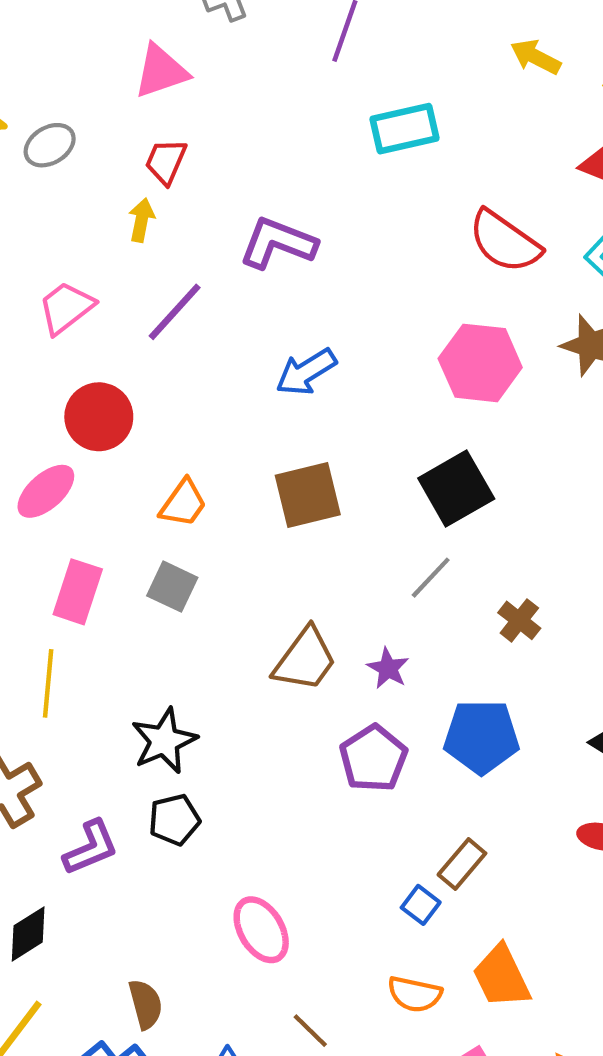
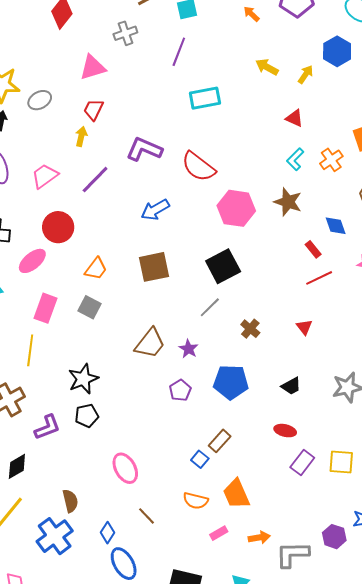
red semicircle: (505, 242) -> (198, 167), moved
purple pentagon: (373, 758) -> (180, 390), size x0.7

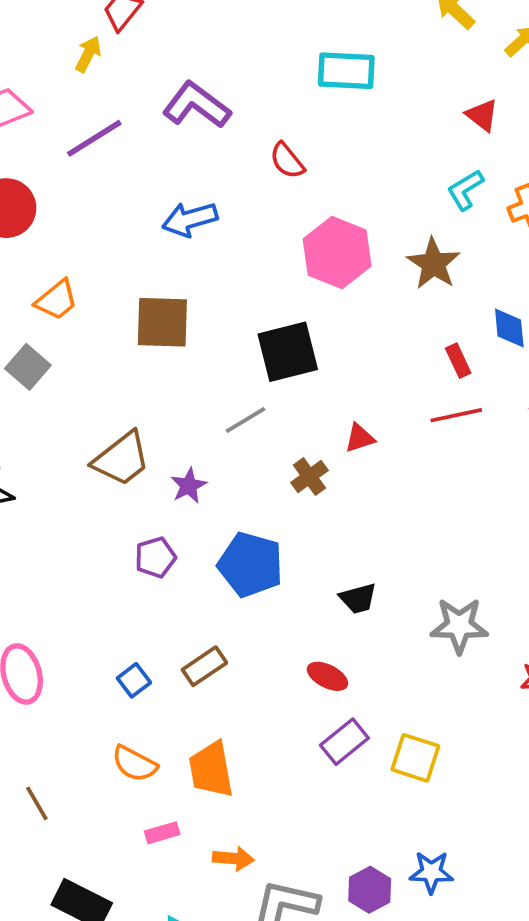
cyan rectangle: (205, 98) -> (346, 71), moved
red semicircle: (198, 167) -> (287, 161), size x0.6
red triangle: (304, 327) -> (360, 438), moved, turned 36
blue square: (200, 459) -> (134, 680), moved
brown line: (146, 516) -> (37, 803), moved

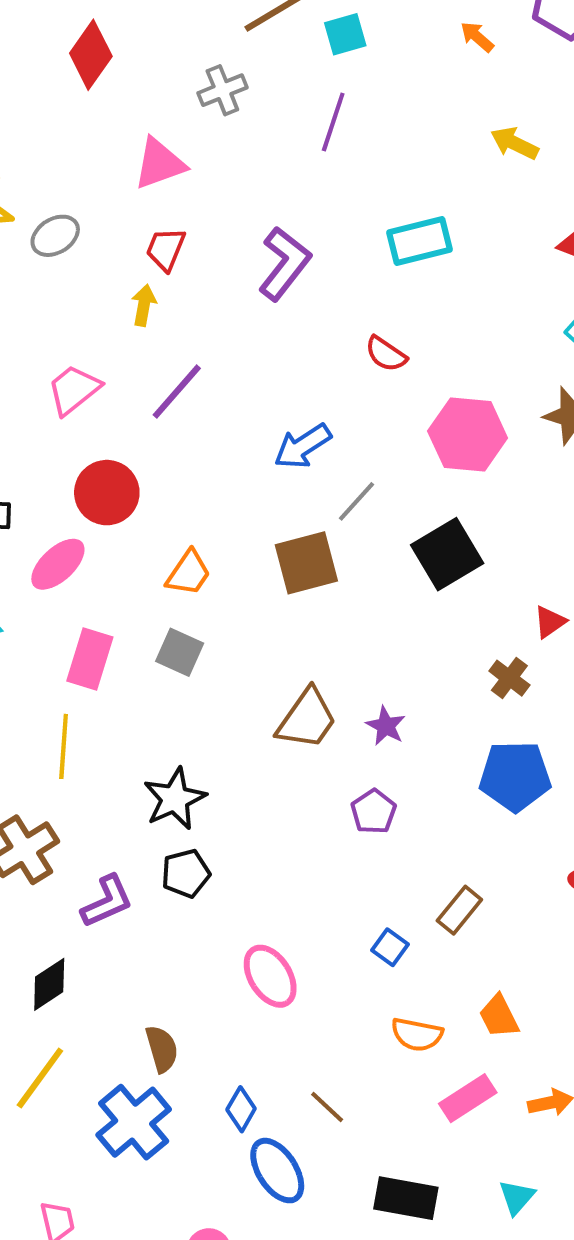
purple L-shape: (196, 105) -> (285, 264), moved, turned 108
gray line: (246, 420) -> (356, 501), moved
blue pentagon: (251, 565) -> (515, 776), moved
orange trapezoid: (211, 769) -> (499, 1016), size x0.7
pink rectangle: (162, 833) -> (468, 1098), size x1.5

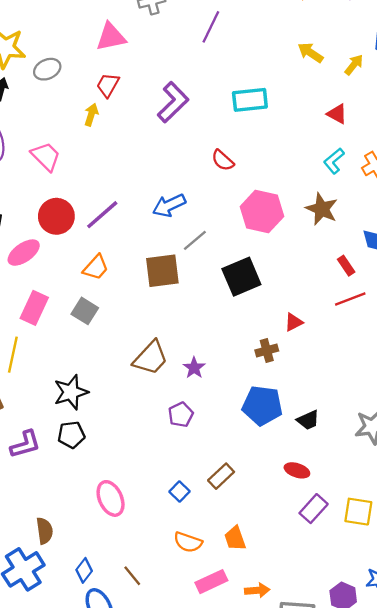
pink trapezoid: (74, 390) -> (46, 156), turned 76
purple line: (177, 392) -> (102, 215), moved
brown cross: (509, 678) -> (267, 351), turned 30

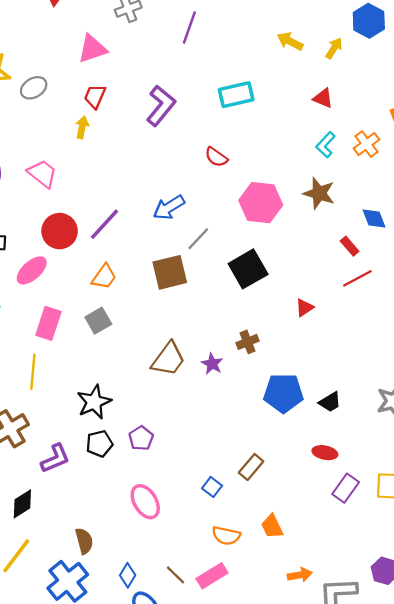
gray square: (85, 311) -> (98, 321), turned 35
brown cross: (267, 351) -> (248, 342), moved
purple pentagon: (181, 415) -> (141, 438), moved
pink rectangle: (211, 582) -> (212, 576), moved

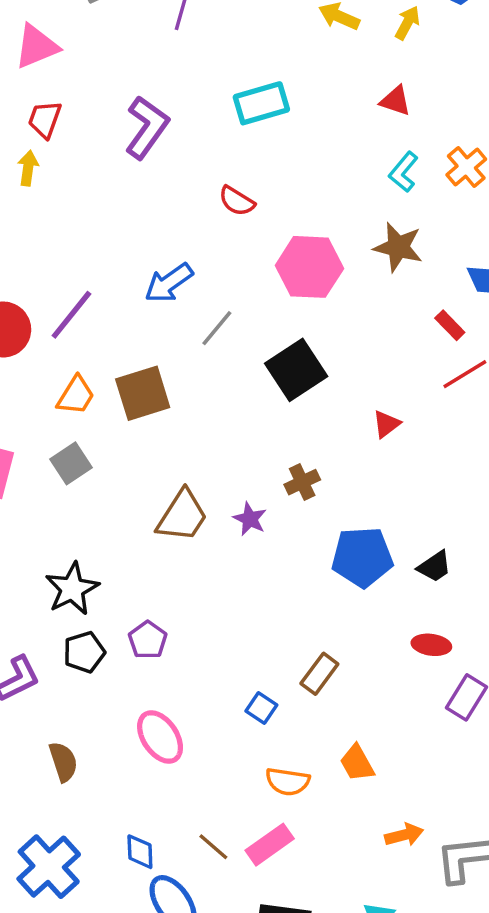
brown square: (170, 272) -> (143, 393), moved
brown semicircle: (84, 541) -> (63, 762), moved
blue diamond: (128, 575) -> (140, 852), turned -30

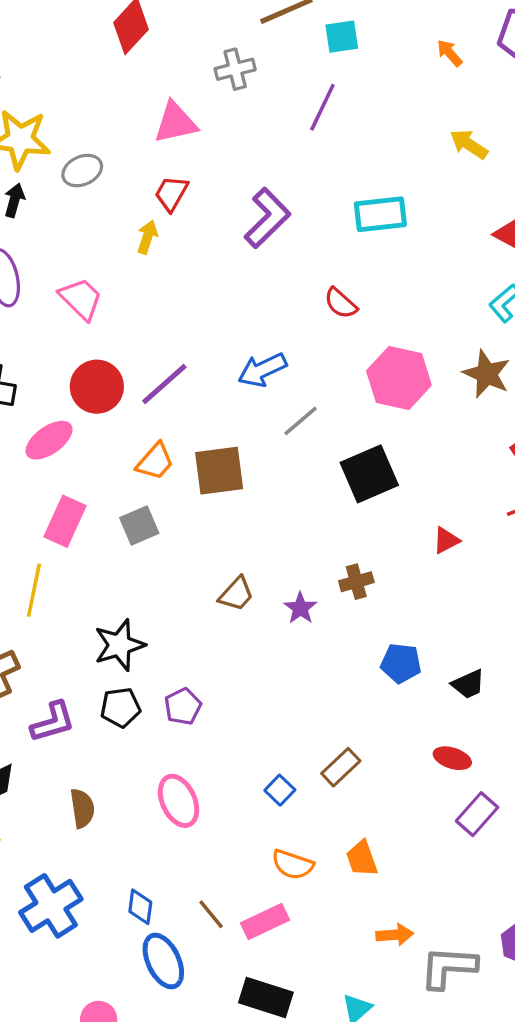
brown trapezoid: (182, 516) -> (236, 594), size x0.7
blue pentagon: (362, 557) -> (401, 663), size x0.7

